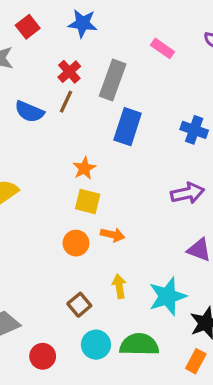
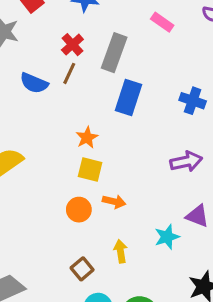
cyan star: (167, 296) -> (167, 237), moved, size x0.7

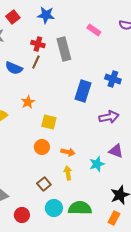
red cross: (72, 45) -> (38, 44), turned -32
gray rectangle: (114, 53) -> (64, 49), turned -35
blue rectangle: (129, 97) -> (83, 91), moved
orange star: (87, 137) -> (28, 102), moved
orange arrow: (114, 202) -> (68, 152), moved

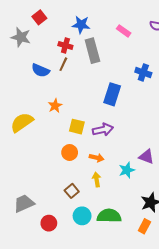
blue star: (46, 15) -> (81, 25), moved
blue cross: (113, 79) -> (143, 72), moved
purple arrow: (109, 117) -> (103, 130), moved

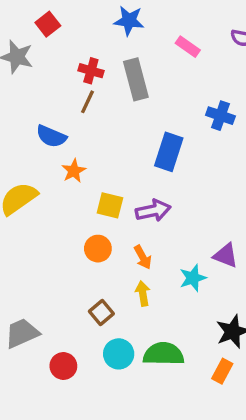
blue star: (81, 25) -> (129, 21), moved
blue semicircle: (41, 70) -> (51, 136), moved
orange arrow: (97, 158) -> (143, 257), turned 48

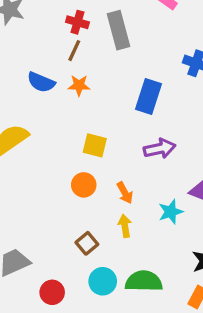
orange star: (74, 171) -> (79, 85), moved, turned 30
purple arrow: (153, 211) -> (160, 149), moved

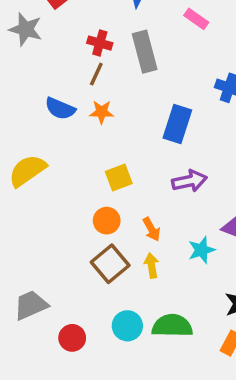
yellow square: (95, 145) -> (119, 178), turned -35
brown square: (87, 243) -> (110, 264), moved, size x1.5

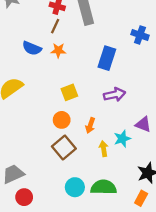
orange arrow: (152, 229) -> (90, 125), turned 48
yellow arrow: (152, 265) -> (104, 149), moved
red circle: (72, 338) -> (24, 197), moved

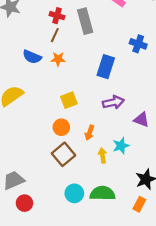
purple triangle: (143, 124) -> (141, 120), moved

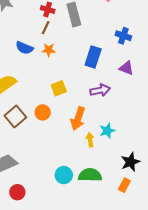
purple triangle: (141, 120) -> (126, 68), moved
orange circle: (61, 127) -> (43, 112), moved
orange arrow: (89, 133) -> (78, 119), size x1.6
brown square: (63, 154) -> (15, 116), moved
red circle: (24, 203) -> (17, 192), moved

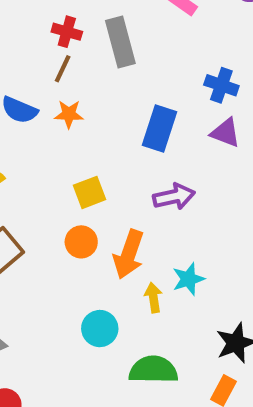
purple triangle: (126, 68) -> (226, 133), moved
orange circle: (43, 112) -> (81, 242), moved
cyan circle: (64, 175) -> (100, 329), moved

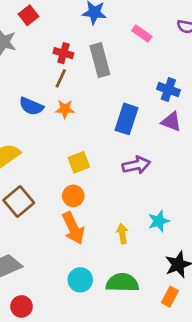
orange arrow: (129, 254) -> (73, 228), moved, turned -44
cyan star: (188, 279) -> (159, 221), moved
cyan circle: (100, 329) -> (80, 280), moved

